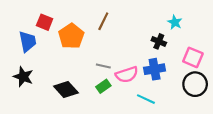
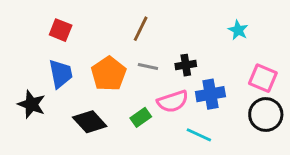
orange pentagon: (71, 36) -> (109, 74), moved
blue trapezoid: (28, 41) -> (61, 74), moved
black cross: (159, 41) -> (186, 65), moved, turned -32
gray line: (103, 66) -> (148, 66), moved

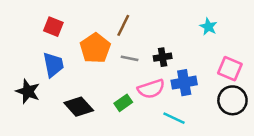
orange pentagon: (109, 74) -> (95, 48), moved

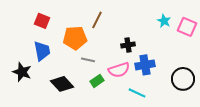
orange pentagon: (95, 48) -> (75, 38), turned 30
gray line: (130, 58) -> (88, 60), moved
pink square: (230, 69) -> (187, 27), moved

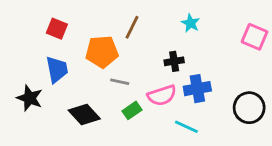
cyan star: (164, 21) -> (191, 23), moved

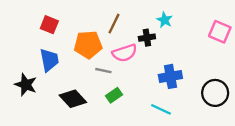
black cross: (174, 61) -> (147, 38), moved
pink semicircle: (162, 95) -> (125, 53), moved

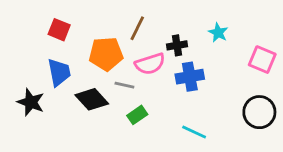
cyan star: (165, 20) -> (218, 33), moved
pink square: (220, 32) -> (262, 60), moved
blue cross: (170, 76) -> (190, 77), moved
black diamond: (73, 99) -> (92, 99), moved

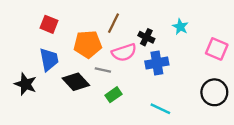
black cross: (177, 45) -> (146, 37), turned 35

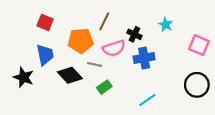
cyan line: (160, 109) -> (147, 100), turned -60

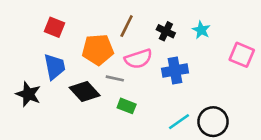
black cross: (134, 34) -> (166, 31), moved
black circle: (197, 85) -> (213, 122), moved
green rectangle: (104, 87) -> (127, 106), turned 56

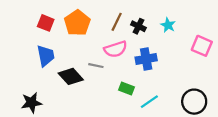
brown line: (127, 26) -> (117, 22), moved
orange pentagon: (98, 50) -> (77, 23), moved, turned -30
black star: (28, 94) -> (31, 103), moved, turned -30
green rectangle: (127, 106) -> (126, 88), moved
black circle: (213, 122) -> (194, 102), moved

